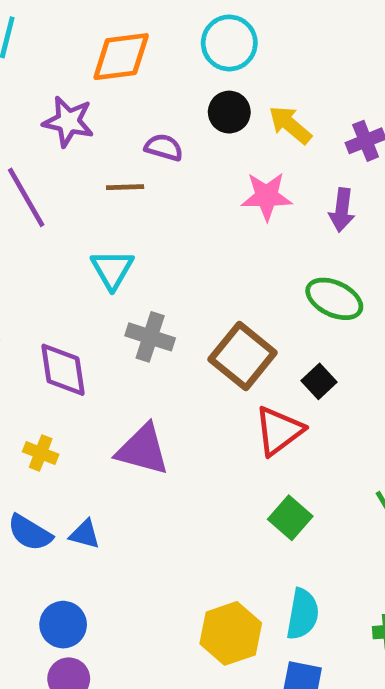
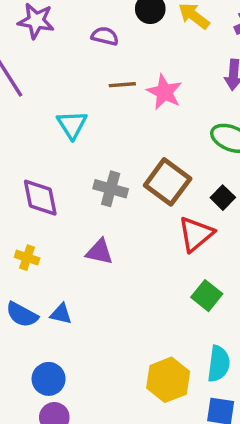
brown line: (125, 187) -> (122, 85), moved
pink star: (267, 196) -> (164, 92), moved, turned 30
gray cross: (150, 337) -> (111, 189), moved
purple triangle: (143, 450) -> (100, 252), size x0.7

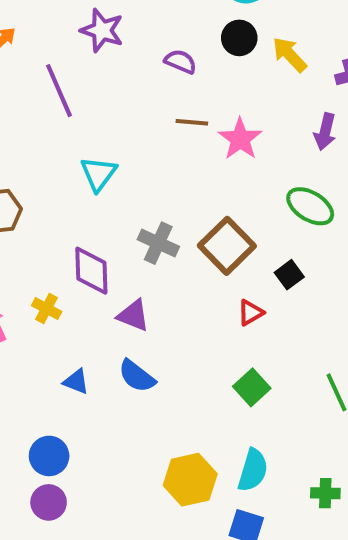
cyan triangle: (72, 125) -> (98, 174), moved
purple diamond: (40, 198) -> (91, 271), moved
red triangle: (196, 234) -> (250, 313), size x0.6
blue semicircle: (22, 315) -> (137, 376), moved

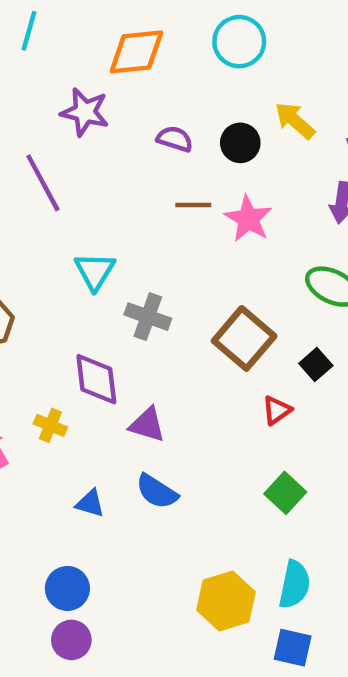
black circle: (239, 38) -> (240, 143), moved
gray cross: (158, 243) -> (148, 317), moved

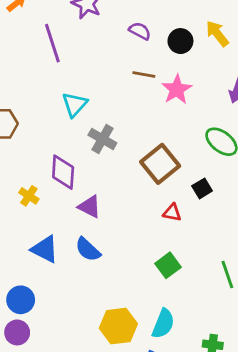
red triangle: (277, 410) -> (172, 213), turned 36
blue triangle: (90, 503) -> (45, 249), size x1.5

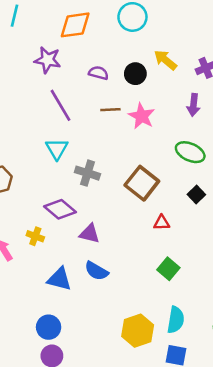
purple line: (52, 43) -> (60, 105), moved
purple diamond: (63, 172) -> (60, 209), turned -40
black square: (202, 188) -> (196, 194), moved

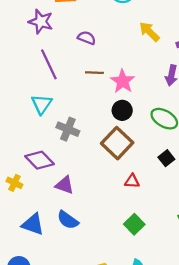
black circle: (135, 74) -> (122, 110), moved

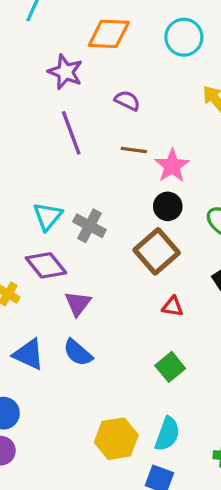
cyan triangle: (42, 104) -> (48, 216), moved
purple triangle: (65, 185) -> (78, 304), turned 42

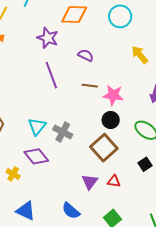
pink star: (172, 166) -> (113, 95), turned -30
purple triangle: (78, 304) -> (90, 182), moved
blue semicircle: (78, 353) -> (71, 211), moved

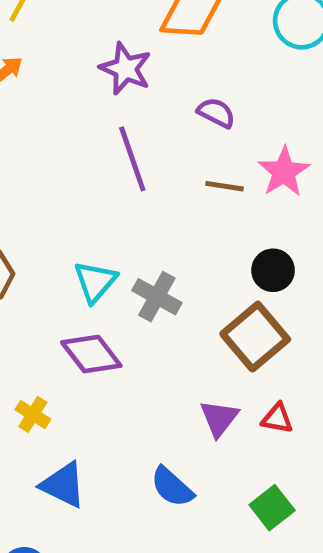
pink star: (113, 95) -> (284, 172), moved, turned 30
yellow cross: (13, 174) -> (33, 414), moved

